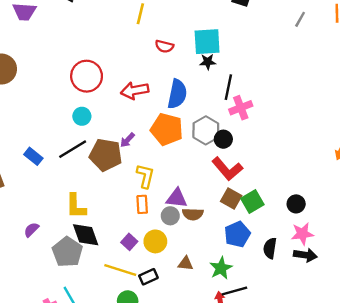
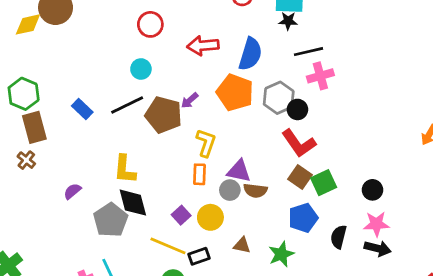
red circle: (87, 76) -> (150, 24), size x0.7
black line: (228, 87) -> (309, 52), turned 60

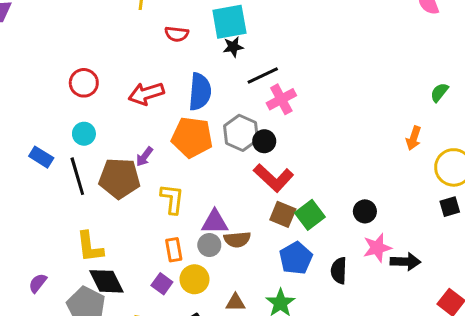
black line: (127, 105) -> (77, 176), turned -68
blue rectangle: (82, 109) -> (41, 157), moved
orange rectangle: (199, 174) -> (174, 250), moved
black arrow: (378, 248) -> (405, 262), moved

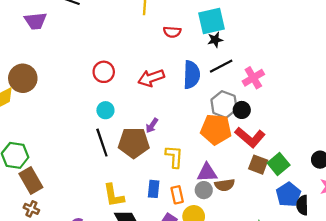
black line: (263, 76) -> (221, 66), moved
orange pentagon: (192, 137) -> (216, 129), moved
blue rectangle: (41, 157) -> (154, 189), moved, turned 66
blue pentagon: (296, 258) -> (288, 195), moved

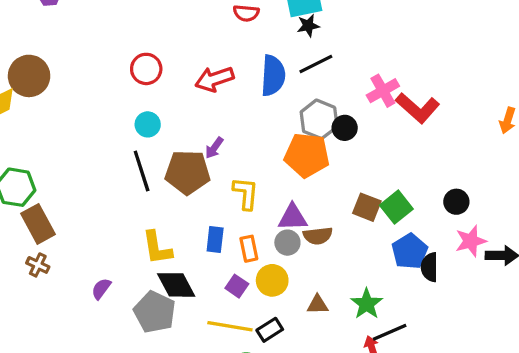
pink cross: (253, 78) -> (383, 91), moved
red L-shape: (250, 137) -> (418, 108), moved

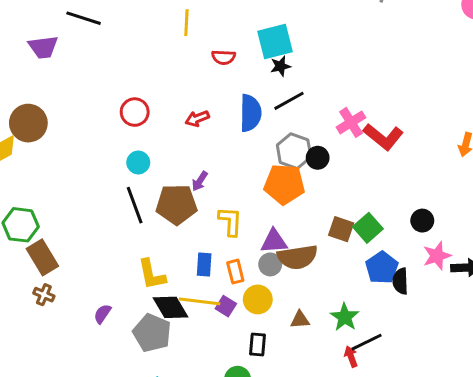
red arrow: (214, 79) -> (197, 119), size x0.7
brown semicircle: (318, 236) -> (298, 257), size x1.5
yellow line: (230, 326) -> (200, 301), moved
black rectangle: (270, 330) -> (257, 345), turned -50

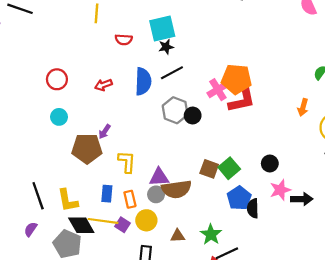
red L-shape: (383, 137) -> (242, 101), turned -52
orange pentagon: (284, 184) -> (236, 79), moved
black line: (135, 205) -> (38, 196), moved

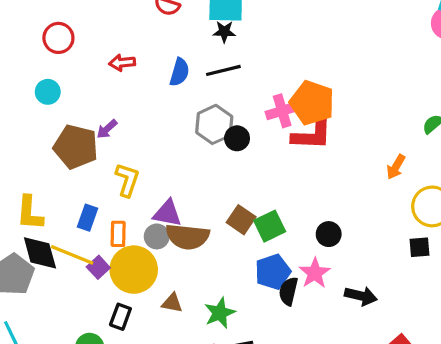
blue semicircle: (143, 81) -> (179, 72), size x0.7
pink star: (280, 190) -> (315, 273), moved, turned -30
yellow circle: (146, 220) -> (134, 270), size x1.5

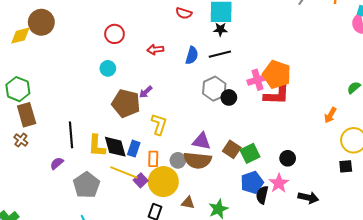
purple triangle: (167, 213) -> (202, 141), moved
black diamond: (40, 253) -> (115, 147), moved

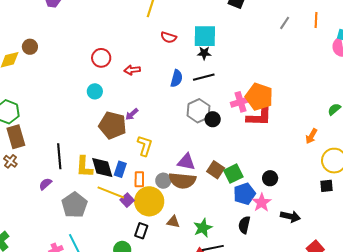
brown circle: (41, 22) -> (30, 47), size x0.6
red arrow: (155, 50) -> (132, 70), moved
blue pentagon: (252, 183) -> (244, 194), moved
black semicircle: (262, 195) -> (244, 225), moved

